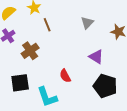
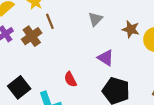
brown cross: (30, 51) -> (32, 36), moved
black square: (20, 83) -> (19, 87), turned -30

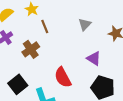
brown cross: (32, 36) -> (31, 49), moved
red semicircle: (70, 79) -> (63, 77), size x1.5

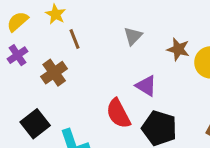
red semicircle: (63, 77) -> (118, 114), moved

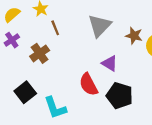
gray triangle: (133, 36) -> (100, 26), size x1.6

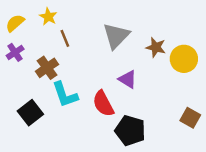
black pentagon: (120, 96) -> (130, 130), moved
cyan L-shape: (55, 108) -> (65, 95), moved

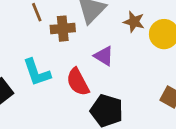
brown cross: (47, 68) -> (63, 29), moved, turned 30

